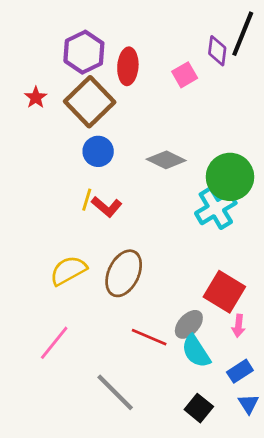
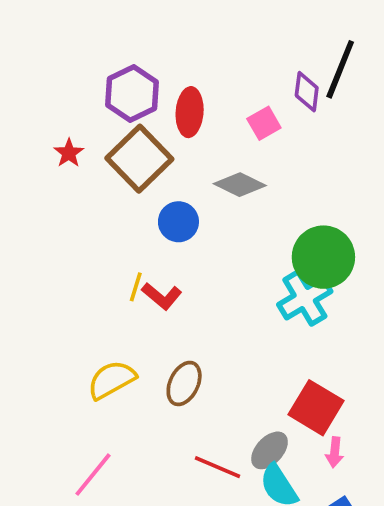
blue circle: (98, 151) -> (178, 222), moved
gray diamond: (166, 160) -> (240, 185), moved
brown ellipse: (124, 273) -> (184, 383), size x0.7

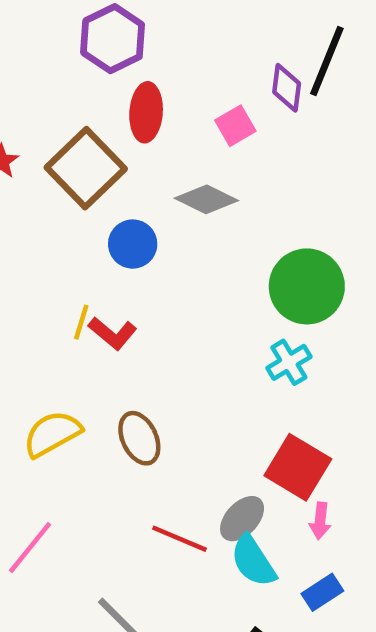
purple hexagon: (132, 94) -> (113, 39), moved
cyan cross: (305, 298) -> (289, 362), moved, size x0.7
brown ellipse: (184, 383) -> (139, 438), turned -51

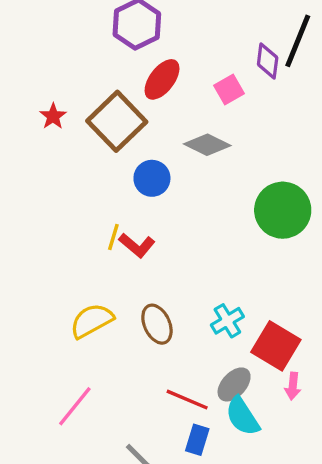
red ellipse: (146, 112) -> (162, 79), turned 33
cyan cross: (289, 362) -> (227, 321), moved
blue rectangle: (322, 592) -> (197, 440), moved, turned -40

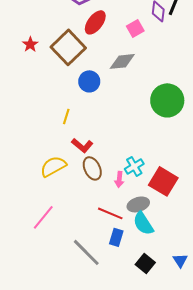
gray diamond: (207, 145) -> (122, 61), turned -32
red L-shape: (137, 245) -> (82, 145), moved
gray ellipse: (234, 384) -> (138, 204), turned 30
pink arrow: (293, 386) -> (119, 179), moved

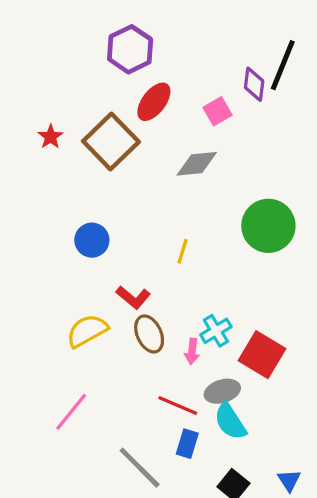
blue circle: (89, 81) -> (92, 240), moved
yellow line: (66, 116) -> (183, 251), moved

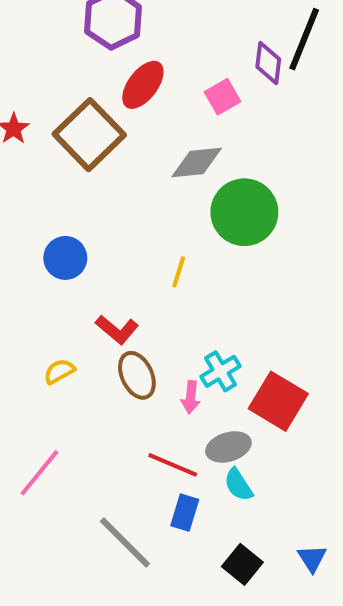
green circle: (268, 226) -> (244, 212), moved
yellow semicircle: (87, 331) -> (59, 371), size x0.6
cyan semicircle: (230, 421) -> (238, 485), size x0.7

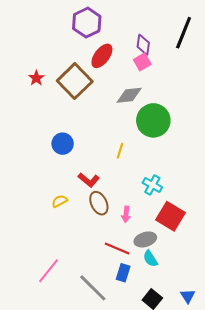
purple diamond: (268, 63) -> (143, 45), moved
cyan cross: (221, 371) -> (152, 185), moved, turned -30
pink line: (39, 473) -> (48, 271), moved

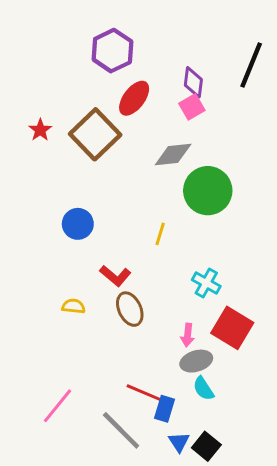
yellow semicircle: (60, 201) -> (73, 306), turned 35
pink arrow: (126, 214) -> (188, 335), moved
red line: (117, 249) -> (144, 393), moved
blue triangle: (188, 296) -> (179, 442), moved

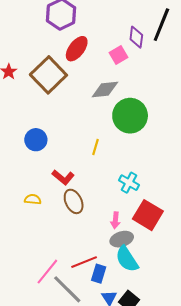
purple diamond: (193, 82) -> (136, 37), moved
cyan semicircle: (203, 388) -> (127, 259), size x1.5
red line: (144, 393) -> (84, 262), turned -45
pink line: (58, 406) -> (47, 272), moved

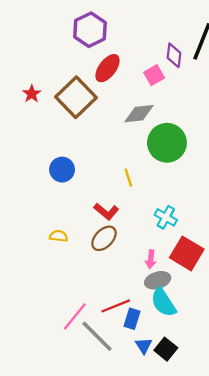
yellow line: (96, 147) -> (128, 178), turned -35
red L-shape: (63, 177) -> (106, 212), moved
brown ellipse: (74, 201) -> (104, 238), turned 70

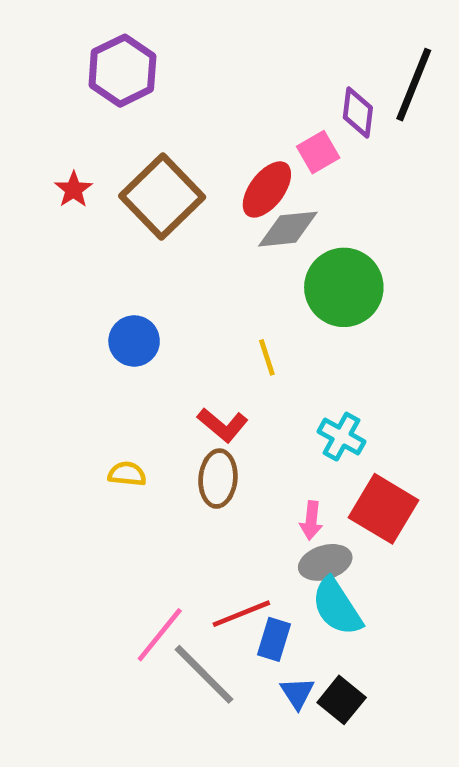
purple hexagon: (90, 30) -> (122, 71), moved
red ellipse: (107, 68) -> (267, 189), moved
brown ellipse: (104, 238) -> (218, 479), turned -40

